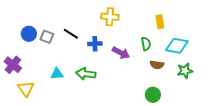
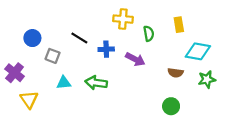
gray square: (47, 37) -> (53, 56), moved
green semicircle: (146, 44) -> (149, 34), moved

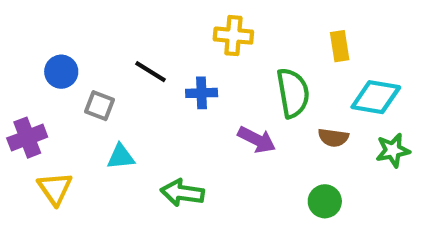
green semicircle: (149, 34) -> (293, 93), moved, size x1.6
purple arrow: (135, 59) -> (257, 140), moved
purple cross: (15, 73) -> (27, 138), turned 30
green arrow: (96, 83) -> (182, 193), moved

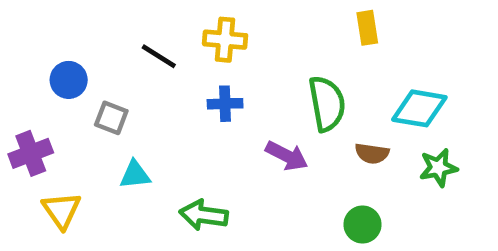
yellow cross: (233, 36) -> (225, 40), moved
yellow rectangle: (340, 46) -> (367, 28), moved
black line: (151, 72) -> (159, 56), moved

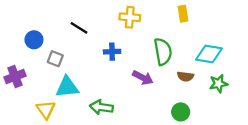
yellow cross: (225, 40) -> (130, 17), moved
cyan triangle: (135, 175) -> (67, 87), size x1.5
yellow triangle: (62, 210) -> (46, 110), moved

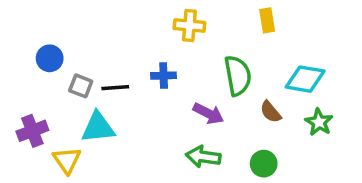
black line: (79, 28) -> (115, 88), moved, turned -36
purple cross: (15, 76) -> (32, 131), moved
brown semicircle: (185, 76) -> (271, 112), turned 42
green star: (219, 84) -> (319, 122), turned -30
green arrow: (101, 107) -> (203, 157), moved

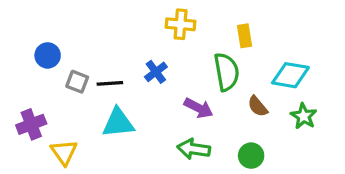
yellow rectangle: (267, 20) -> (245, 36), moved
blue cross: (164, 76) -> (156, 72), turned -35
cyan triangle: (98, 127) -> (118, 123), moved

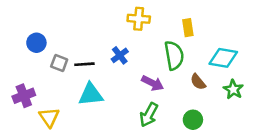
green arrow: (194, 149) -> (149, 115), turned -70

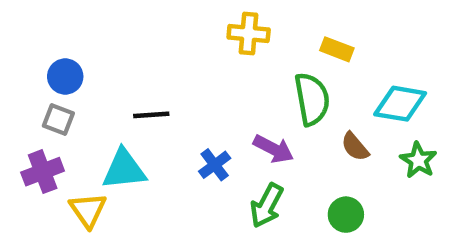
yellow rectangle: (188, 28) -> (337, 49), turned -60
blue cross: (120, 55) -> (215, 165), moved
gray square: (59, 63) -> (58, 120), moved
cyan triangle: (91, 94) -> (124, 169), moved

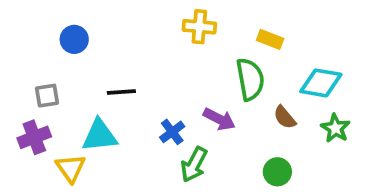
blue circle: (65, 76) -> (74, 39), moved
gray square: (58, 120) -> (47, 96), turned -30
green arrow: (267, 206) -> (194, 165), moved

